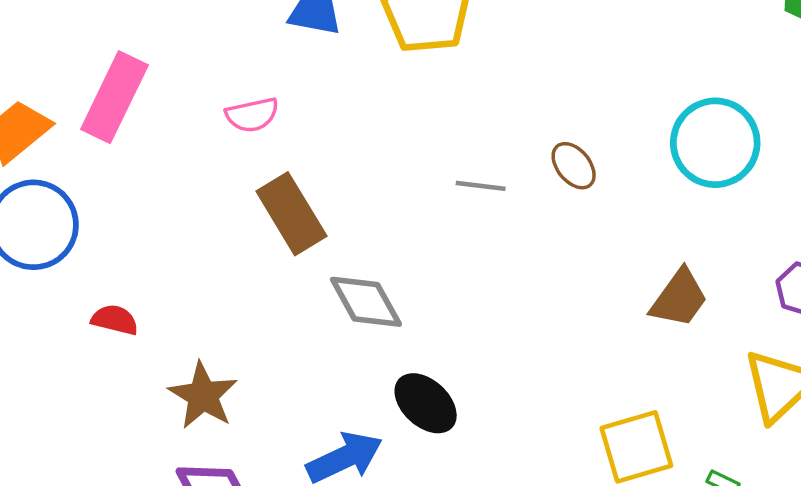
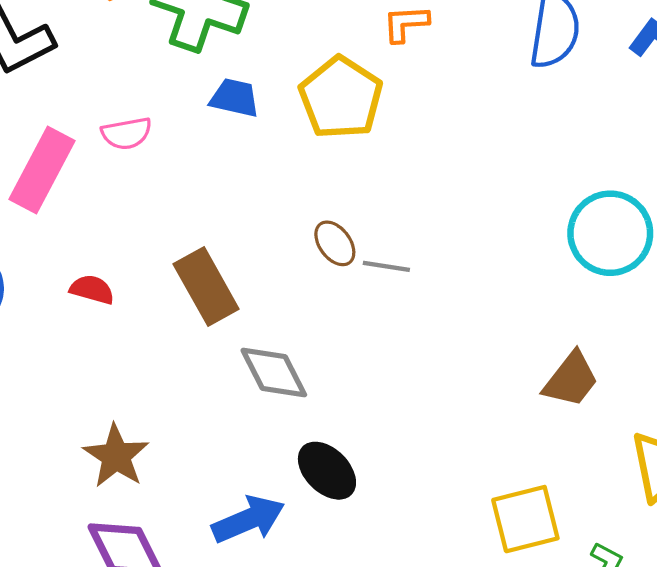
pink semicircle: (252, 115) -> (127, 133), moved
brown ellipse: (574, 166) -> (335, 243), moved
red semicircle: (115, 320) -> (92, 290), moved

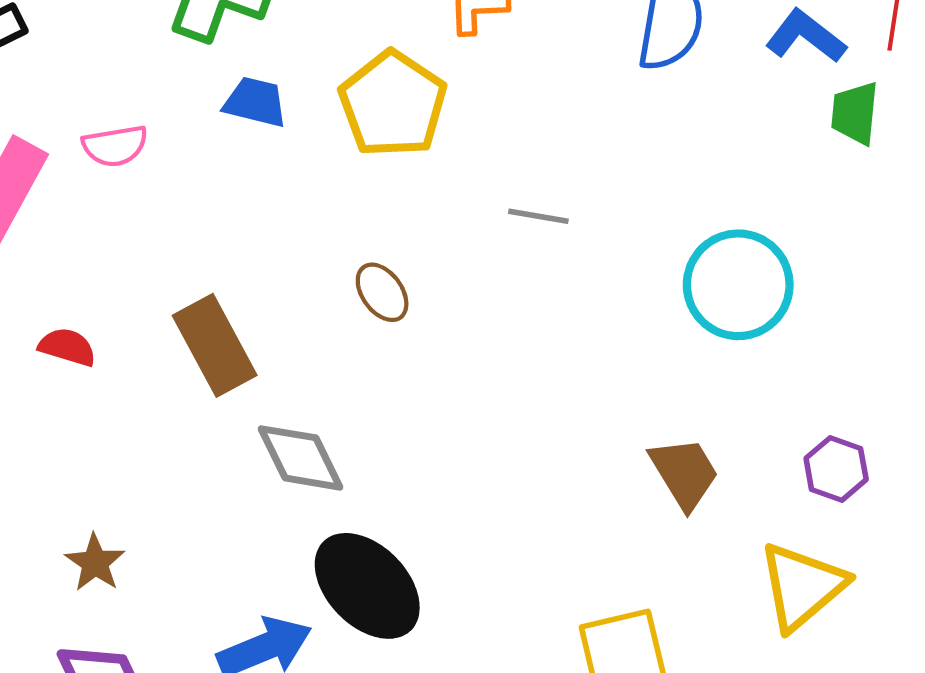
gray line: (386, 266) -> (538, 216), moved
brown trapezoid: (571, 380) -> (684, 473), turned -70
brown star: (116, 456) -> (95, 563), size x0.7
black ellipse: (327, 471) -> (367, 586), size x1.4

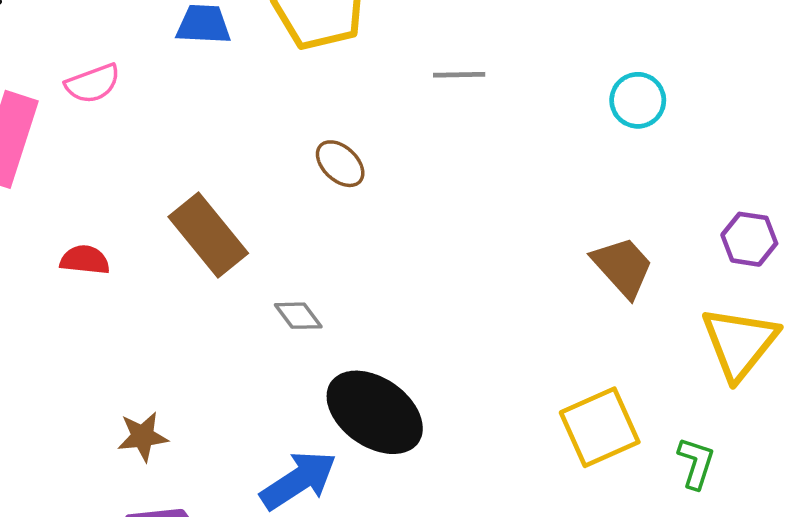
cyan circle: (738, 285) -> (638, 100), size x0.6
gray diamond: (300, 458) -> (298, 316), size x0.6
brown star: (95, 563) -> (143, 436), turned -30

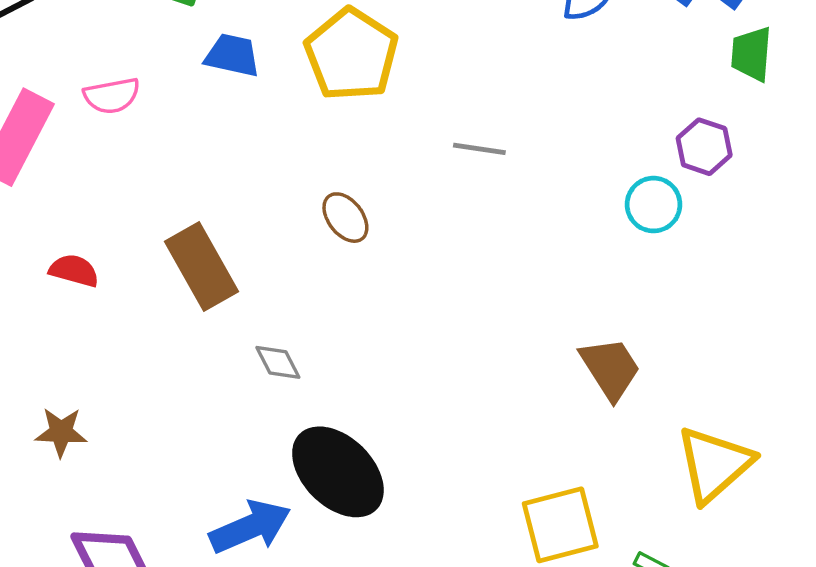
purple hexagon: (749, 239) -> (704, 147), moved
brown star: (143, 436) -> (61, 432), moved

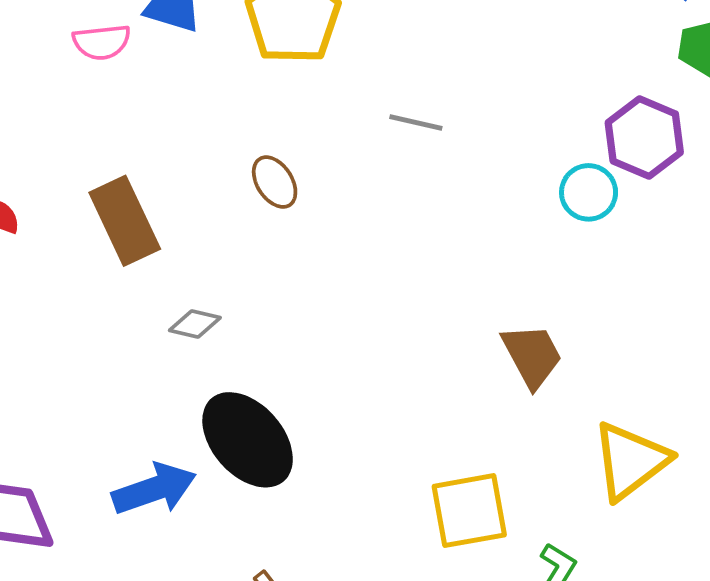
pink semicircle: (112, 96) -> (102, 42), moved
purple hexagon: (704, 147) -> (644, 137), size x1.4
gray diamond: (278, 362) -> (195, 324), turned -54

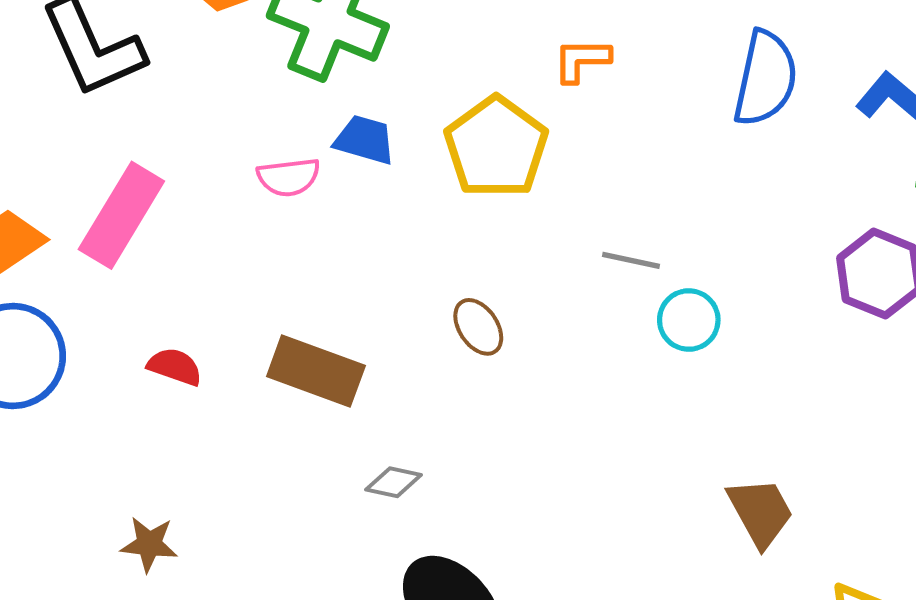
cyan circle: (589, 192) -> (689, 320), moved
brown rectangle: (125, 221) -> (316, 371), turned -44

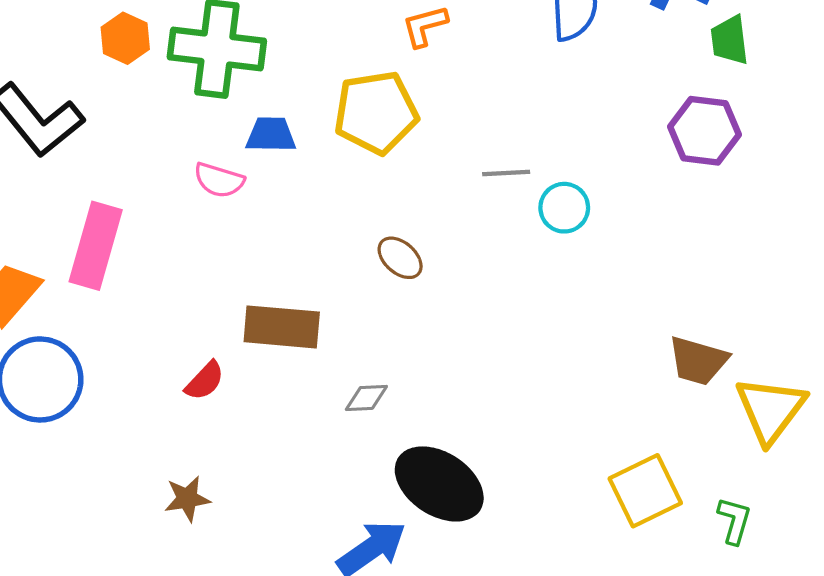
yellow pentagon: (496, 147) -> (376, 113), turned -30
pink semicircle: (289, 177) -> (219, 180), turned 39
red semicircle: (175, 367) -> (205, 381), moved, turned 129
brown trapezoid: (760, 512) -> (698, 361), moved, turned 150

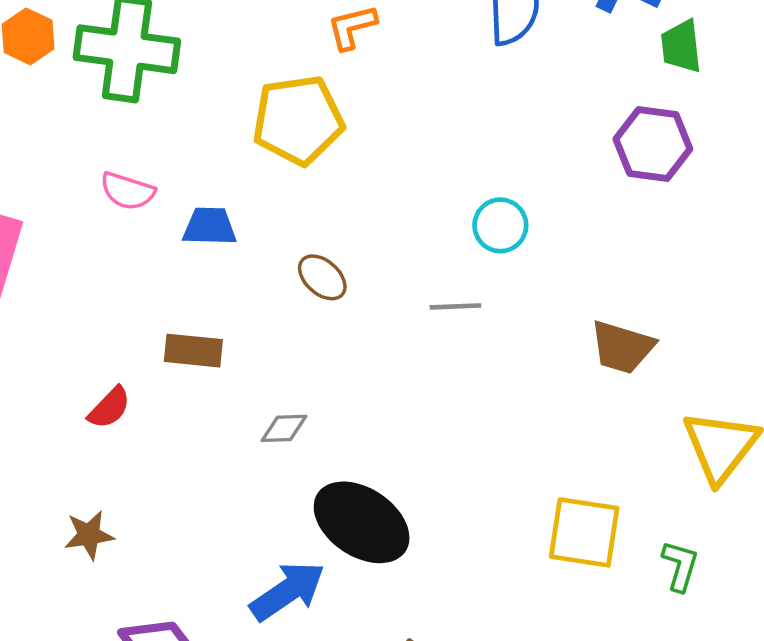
blue trapezoid: (271, 135) -> (210, 226), moved
gray line: (506, 173) -> (455, 306), moved
brown rectangle: (282, 327) -> (193, 351), size x0.7
brown trapezoid: (698, 361) -> (622, 347), moved
yellow square: (645, 491) -> (584, 532), turned 34

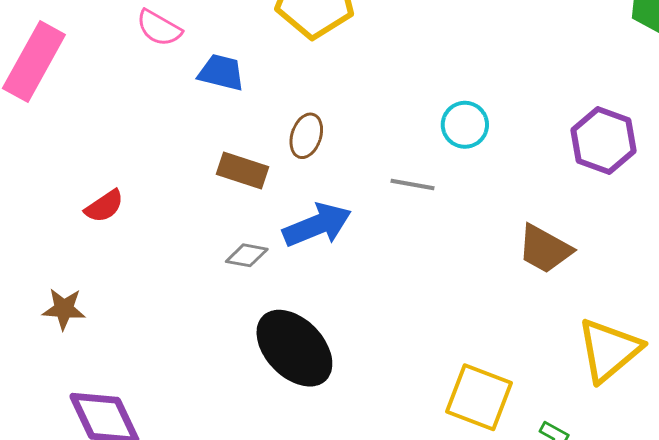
purple hexagon: (653, 144) -> (604, 141), moved
brown ellipse: (322, 277) -> (306, 136), turned 54
brown rectangle: (193, 351) -> (243, 171), moved
blue arrow: (288, 591) -> (317, 225), moved

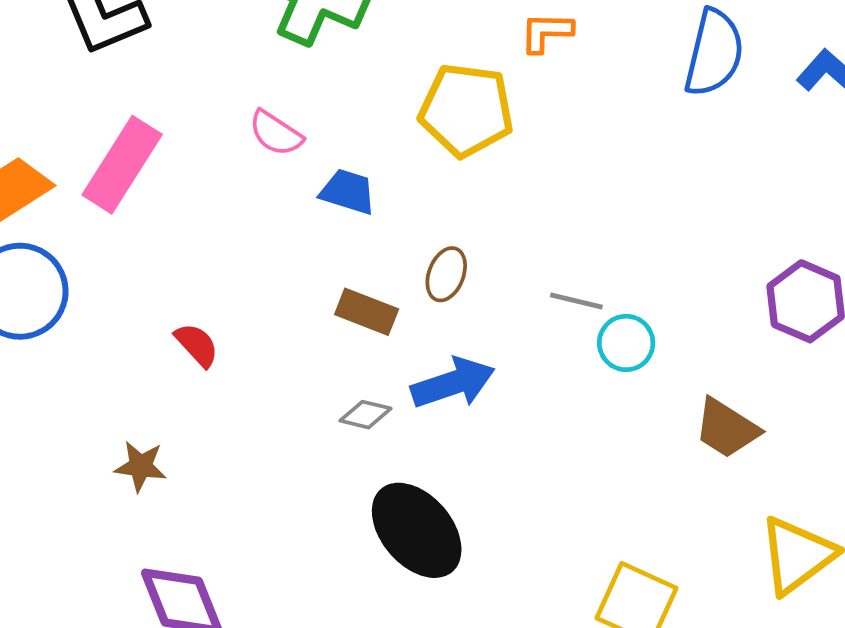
cyan circle: (465, 125) -> (626, 343), moved
gray line: (412, 184) -> (576, 301), moved
red semicircle: (104, 206) -> (197, 345), turned -102

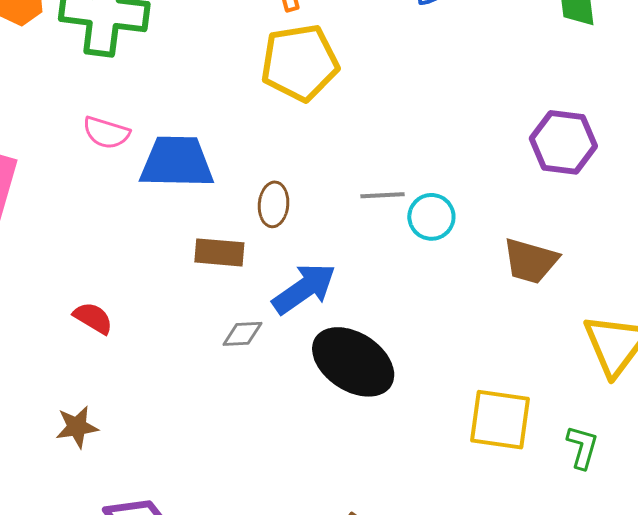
yellow pentagon: (466, 110) -> (300, 63), moved
blue trapezoid: (348, 192) -> (177, 162), size x1.6
black ellipse: (417, 530) -> (353, 362), moved

